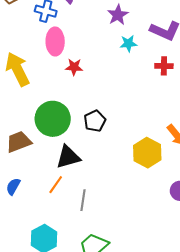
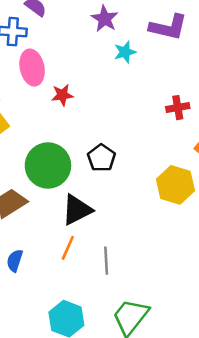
red cross: (164, 66) -> (178, 108), moved

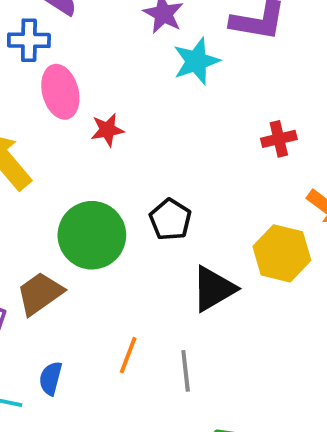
cyan star: (125, 52) -> (196, 61), size x1.4
black triangle: (77, 210) -> (214, 289), moved

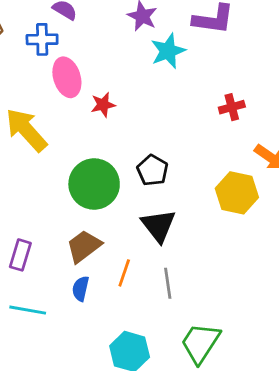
black triangle: (214, 289) -> (158, 226), moved, turned -36
brown trapezoid: (40, 293) -> (84, 246), moved
blue semicircle: (51, 378) -> (81, 289), moved

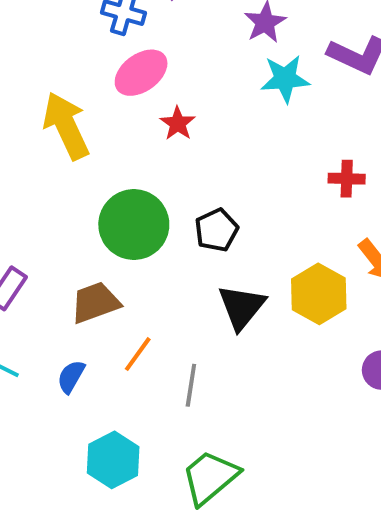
pink ellipse: (67, 77) -> (141, 73), turned 54
red star: (103, 105) -> (178, 123), turned 30
black triangle: (158, 226) -> (241, 307), moved
blue semicircle: (81, 289) -> (71, 377), moved

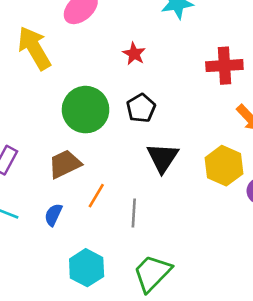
red star: (178, 123) -> (134, 54), moved
red cross: (347, 179) -> (224, 66), size x1.5
yellow hexagon: (319, 294) -> (224, 166), moved

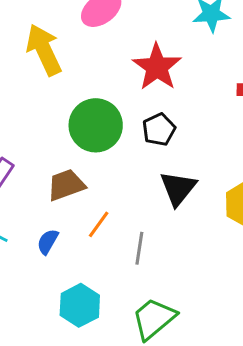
red star: (134, 54) -> (157, 67), size x1.8

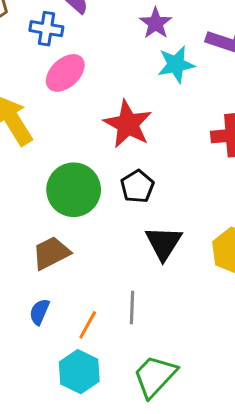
orange line: (99, 224) -> (88, 325), moved

